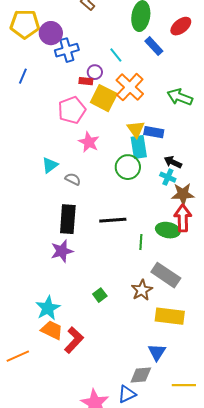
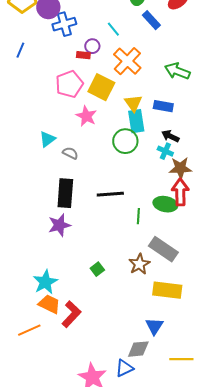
yellow square: (104, 98) -> (101, 87), moved
blue rectangle: (154, 132) -> (163, 106), moved
orange line: (18, 356) -> (29, 330), moved

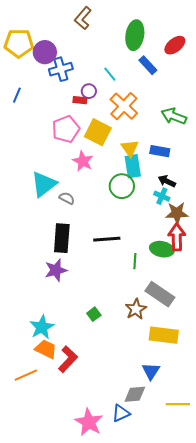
cyan triangle: (47, 139) -> (44, 184), size x1.6

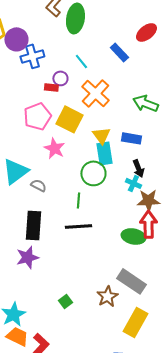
green ellipse: (135, 35) -> (75, 18), moved
black arrow: (167, 181) -> (138, 168), turned -138
green line: (135, 261) -> (78, 200), moved
yellow rectangle: (164, 335) -> (135, 322), turned -68

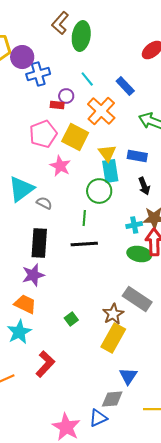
blue rectangle: (119, 52) -> (125, 86), moved
cyan cross: (133, 183) -> (134, 225), moved, turned -35
yellow rectangle: (135, 322) -> (113, 338), moved
orange trapezoid: (17, 336) -> (25, 304), moved

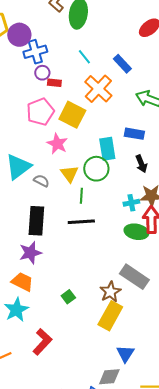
purple circle: (66, 96) -> (42, 73), moved
yellow triangle: (107, 153) -> (69, 174), moved

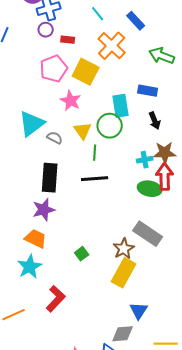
purple circle: (42, 73) -> (46, 30), moved

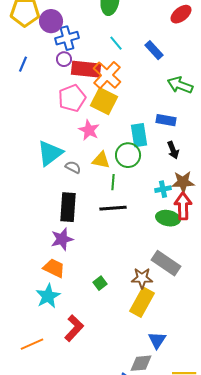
red rectangle: (68, 40) -> (86, 69), size x2.0
orange cross: (112, 46) -> (107, 75), moved
yellow triangle: (83, 131) -> (101, 160), turned -42
brown star: (124, 249) -> (142, 278), turned 30

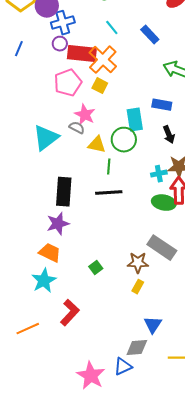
yellow square: (104, 101) -> (100, 86), size x0.6
gray semicircle: (73, 167) -> (77, 128), moved
yellow rectangle: (142, 302) -> (138, 287), size x0.5

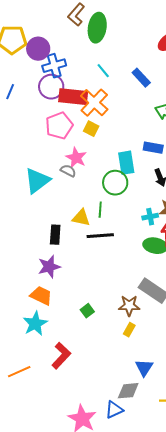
purple circle: (60, 44) -> (51, 87), size x1.6
yellow triangle: (97, 145) -> (81, 218), moved
black rectangle: (64, 192) -> (55, 235), size x0.7

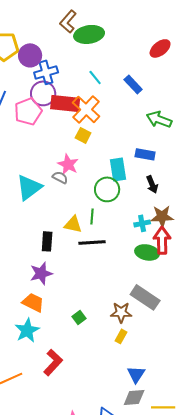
green ellipse: (97, 28) -> (89, 34), turned 72
pink pentagon: (59, 126) -> (28, 111), moved
gray diamond: (128, 391) -> (134, 397), moved

